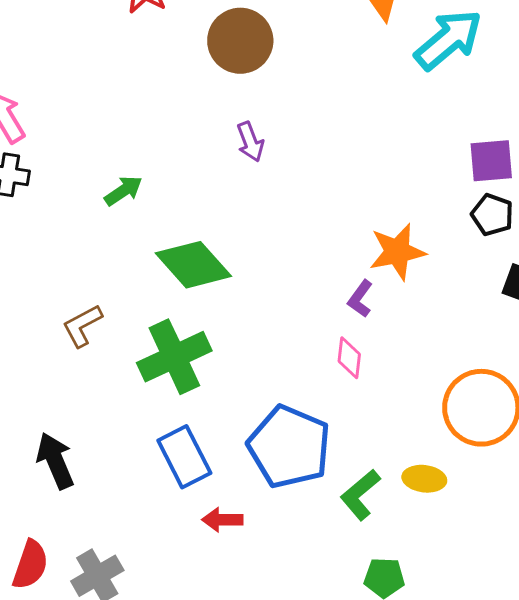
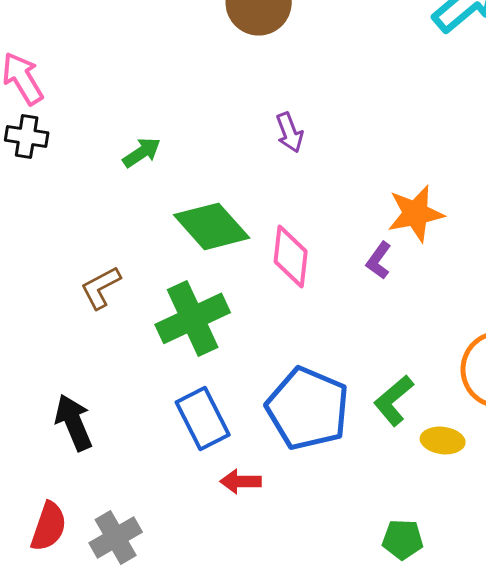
purple arrow: (250, 142) -> (290, 132), moved
pink diamond: (349, 358) -> (291, 256), moved, size x1.5
green L-shape: (360, 495) -> (394, 400), moved

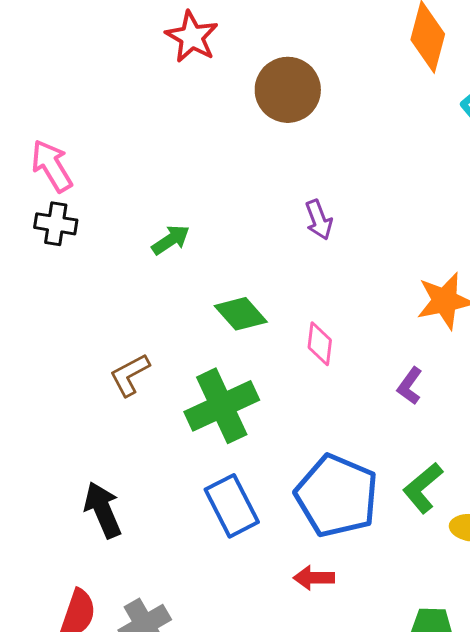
green diamond: (212, 226) -> (241, 314), size x0.7
pink diamond: (291, 256) -> (320, 344), size x0.7
purple L-shape: (379, 260) -> (410, 386), moved
red arrow: (241, 481) -> (314, 578), moved

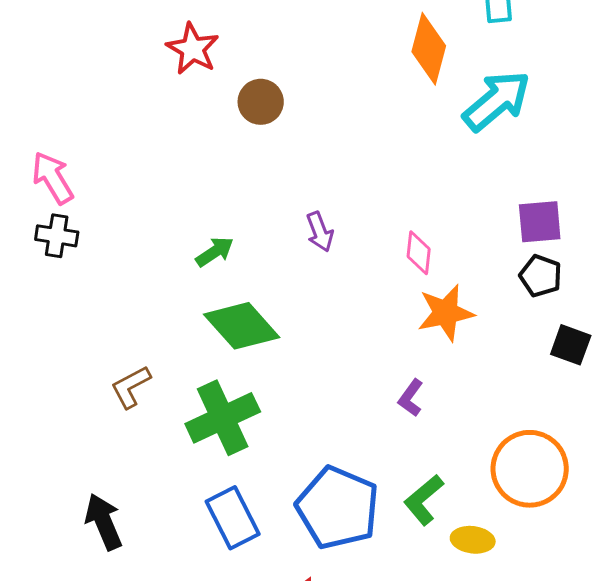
brown circle: (288, 90) -> (261, 102), moved, size x0.7
green arrow: (171, 240) -> (215, 252), moved
green diamond: (241, 314) -> (242, 326), size x1.4
pink diamond: (320, 344) -> (419, 253), moved

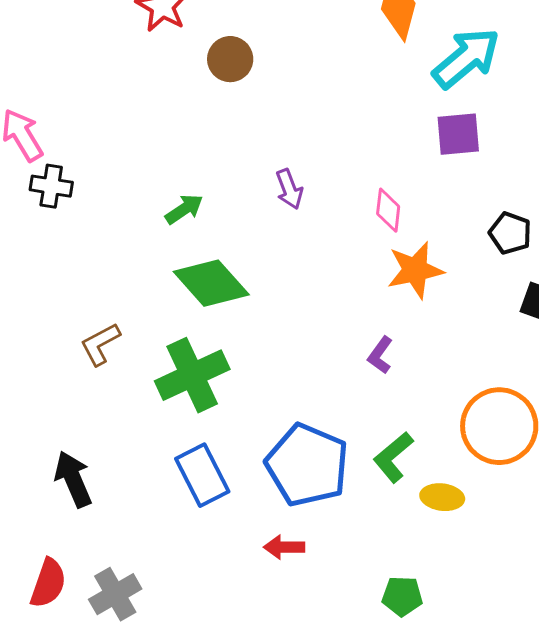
purple square: (540, 222) -> (458, 134), moved
black cross: (57, 236) -> (51, 186), moved

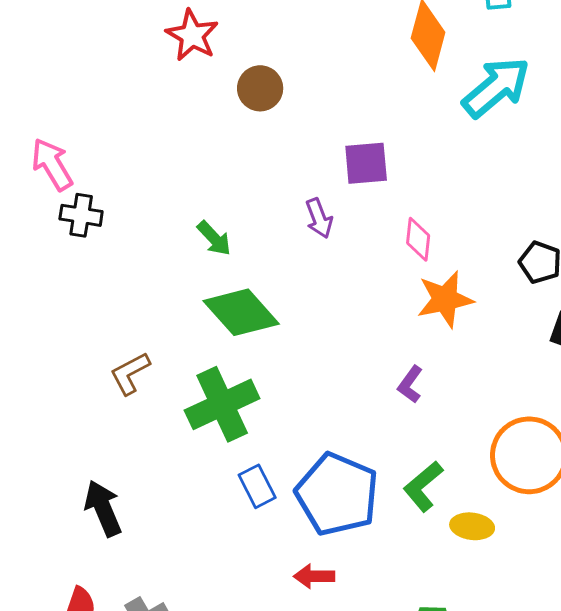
purple square: (458, 134) -> (366, 163), moved
green arrow: (184, 209) -> (214, 238), turned 81
blue rectangle: (202, 475) -> (257, 486), moved, size x0.7

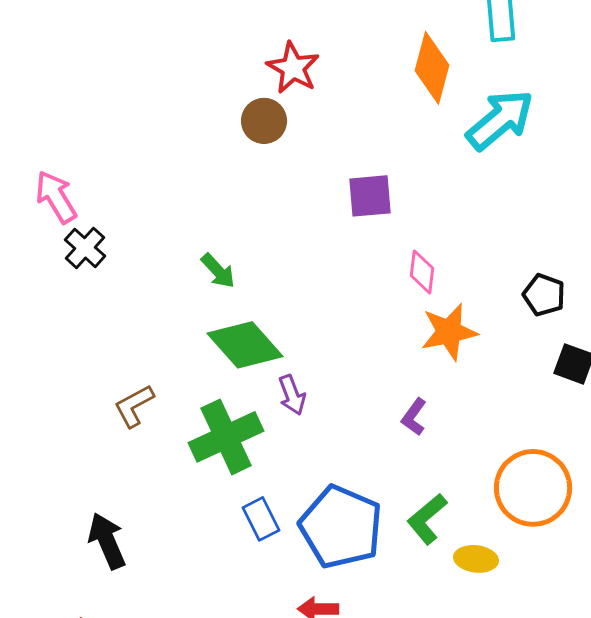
red star: (192, 35) -> (293, 68), moved
black cross: (81, 215) -> (85, 248), turned 33
purple arrow: (319, 218) -> (292, 395), moved

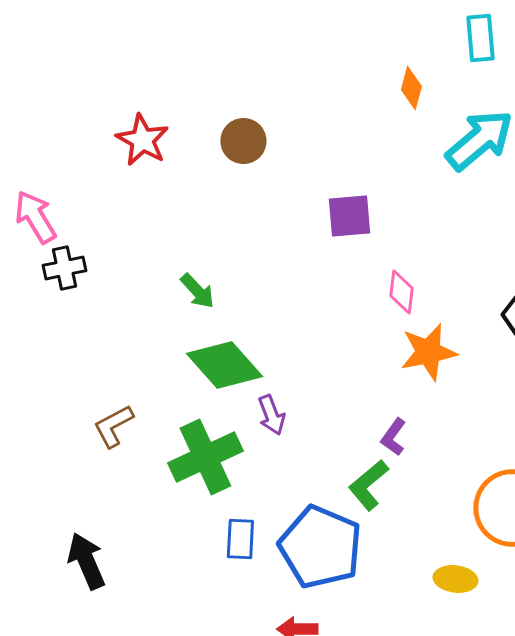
red star: (293, 68) -> (142, 140), moved
orange diamond: (432, 68) -> (411, 88), size x0.6
black cross: (85, 248) -> (64, 268), turned 36
blue rectangle: (261, 519) -> (240, 539), turned 30
green L-shape: (427, 519) -> (368, 485), moved

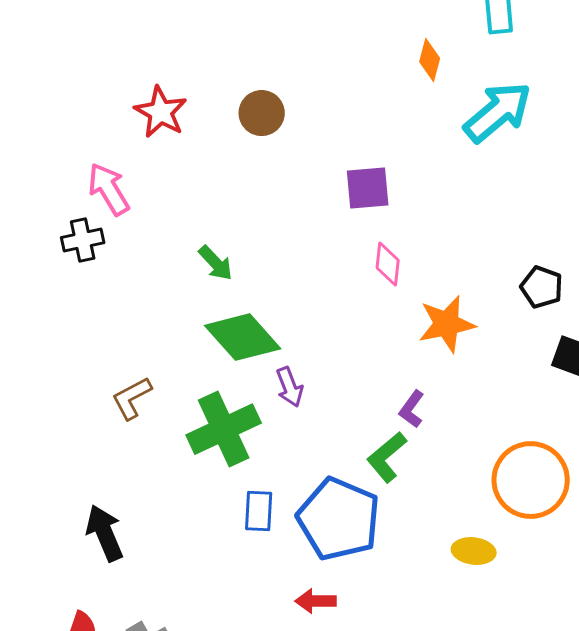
pink arrow: (35, 217) -> (109, 189), moved
pink diamond: (401, 292) -> (388, 264), moved

